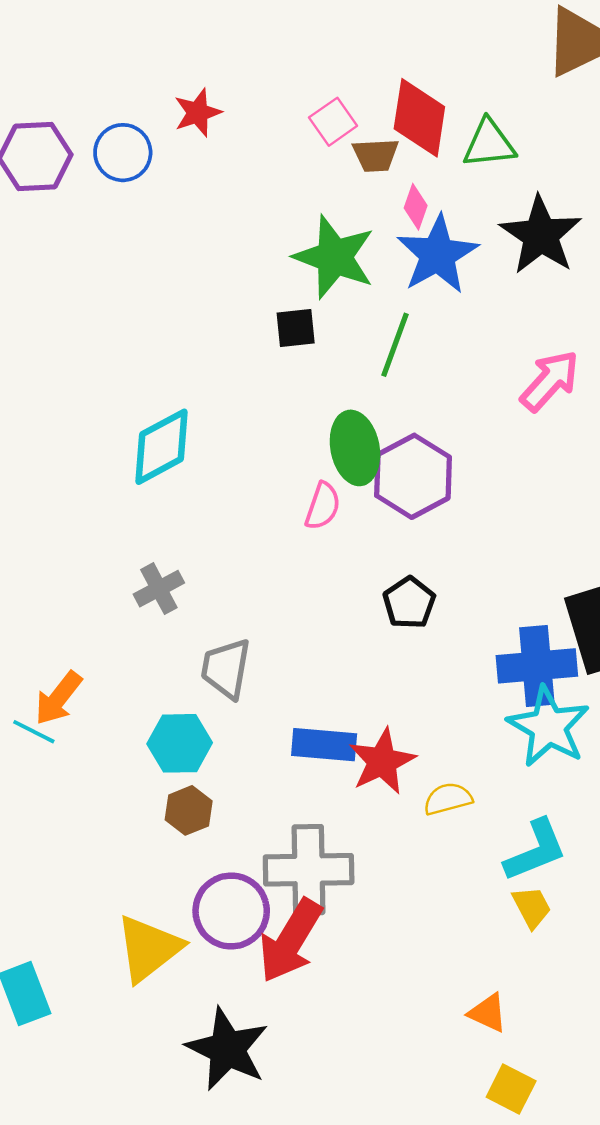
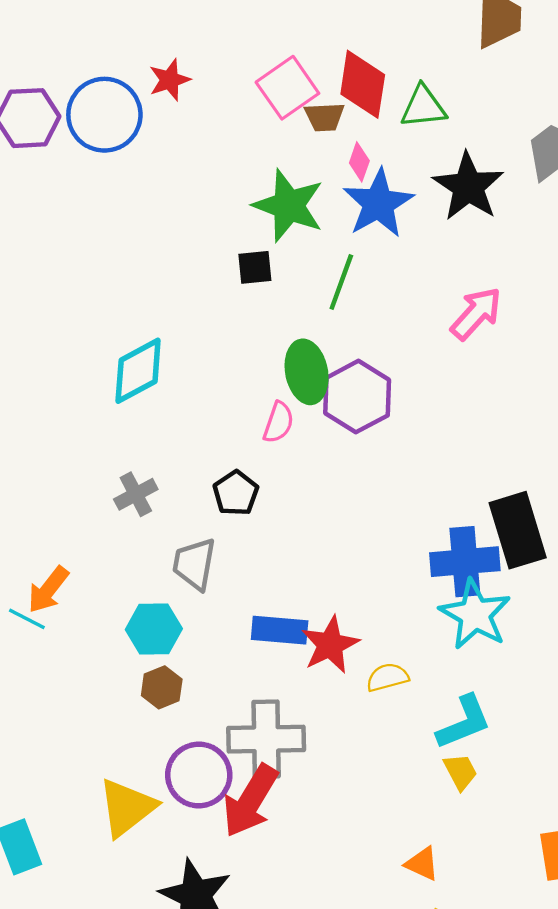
pink square: (333, 122) -> (287, 88), size x1.5
blue circle: (123, 153) -> (104, 115), size x1.5
black pentagon: (409, 603) -> (236, 493), moved

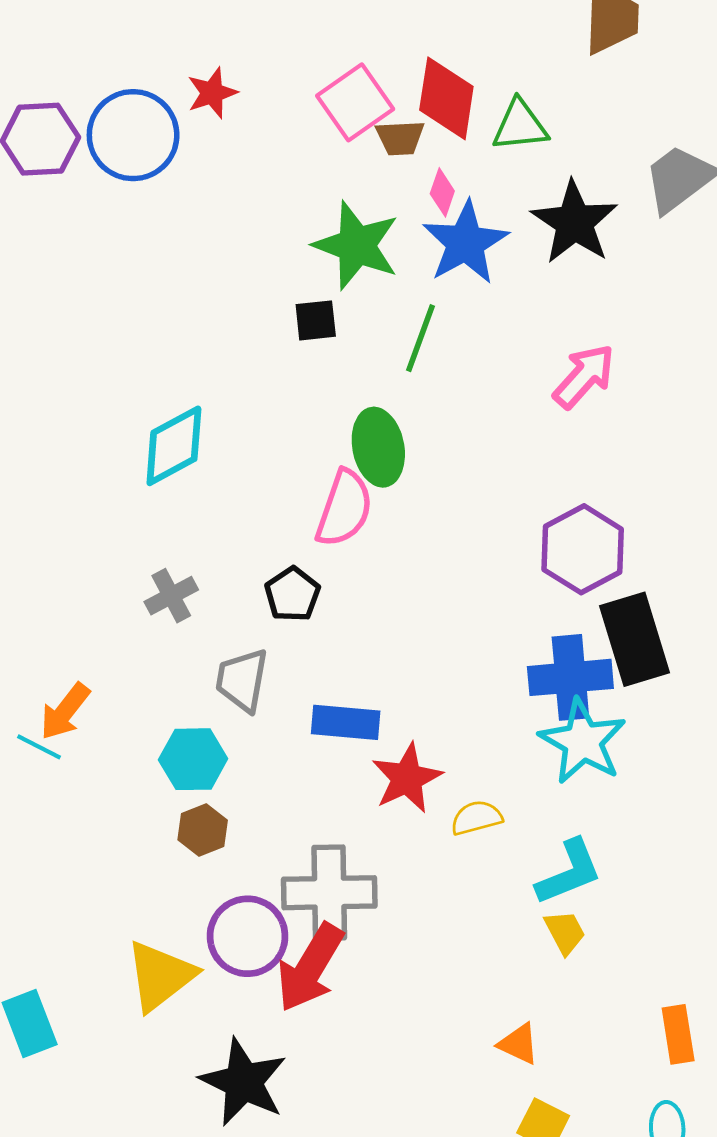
purple hexagon: (357, 397) -> (583, 549), moved
pink semicircle: (278, 422) -> (344, 508), size x1.5
blue rectangle: (280, 630) -> (346, 722), moved

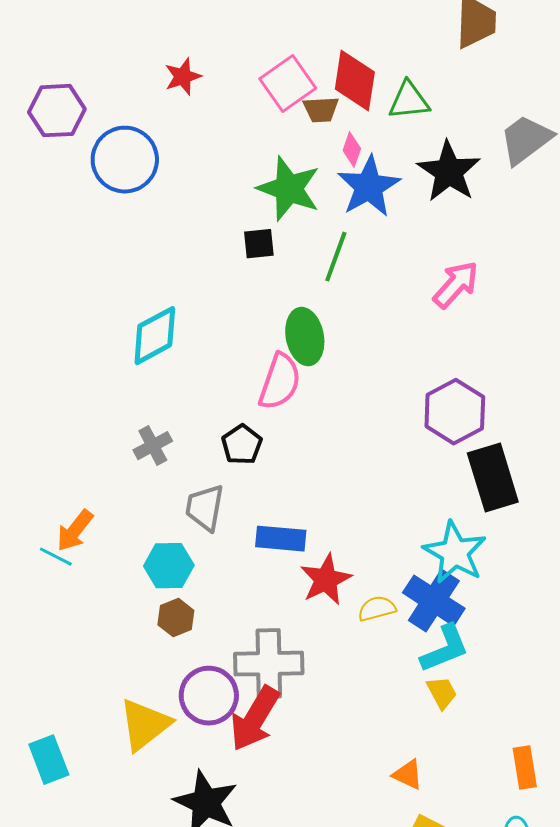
blue circle: (133, 135) -> (125, 160), moved
blue cross: (570, 677) -> (434, 601), moved, turned 38

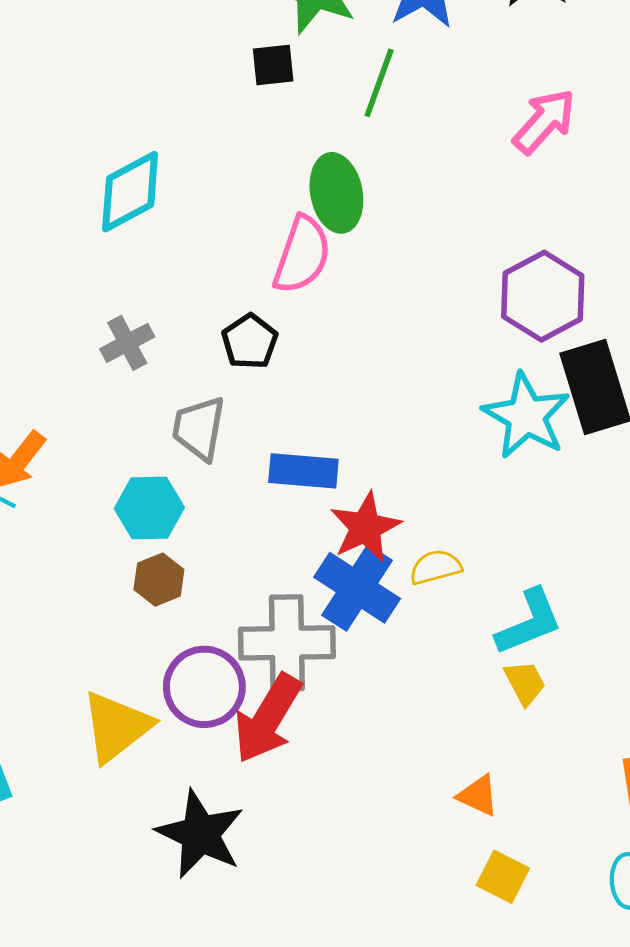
cyan star: (455, 553) -> (526, 416), moved
blue cross: (434, 601) -> (357, 588), moved

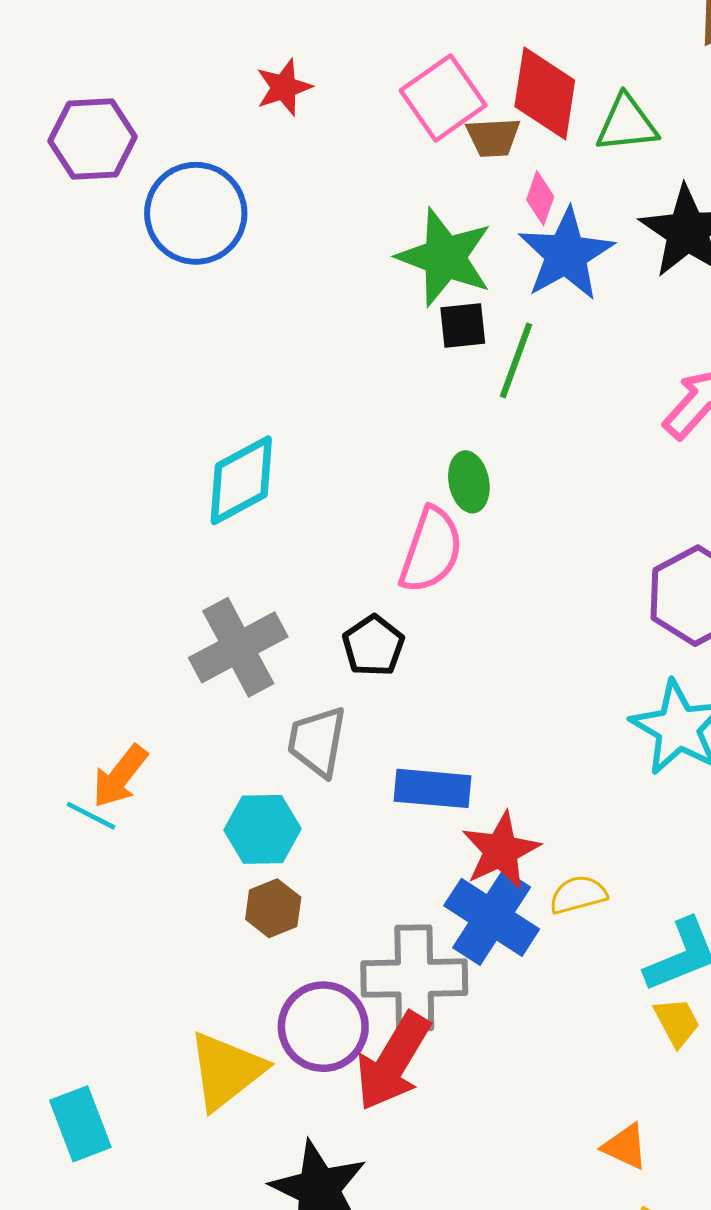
black square: (273, 65) -> (463, 326), moved
green ellipse: (336, 193) -> (469, 482), size x0.7
gray cross: (127, 343) -> (238, 647), size x1.6

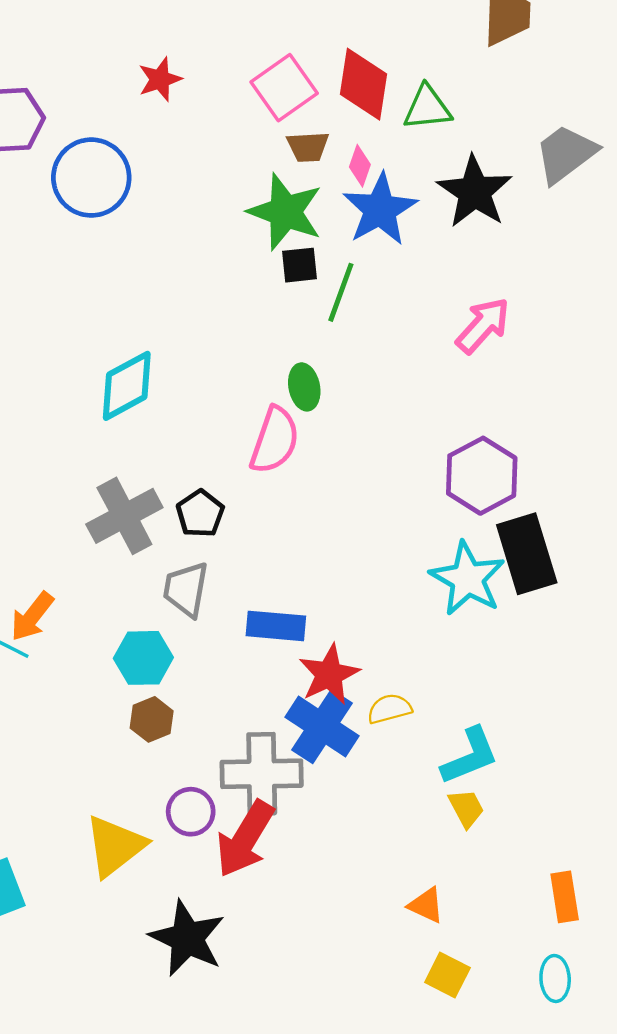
brown trapezoid: (493, 137) -> (308, 147), moved
black pentagon: (373, 646) -> (200, 514), moved
purple circle: (323, 1027) -> (191, 812), size x0.7

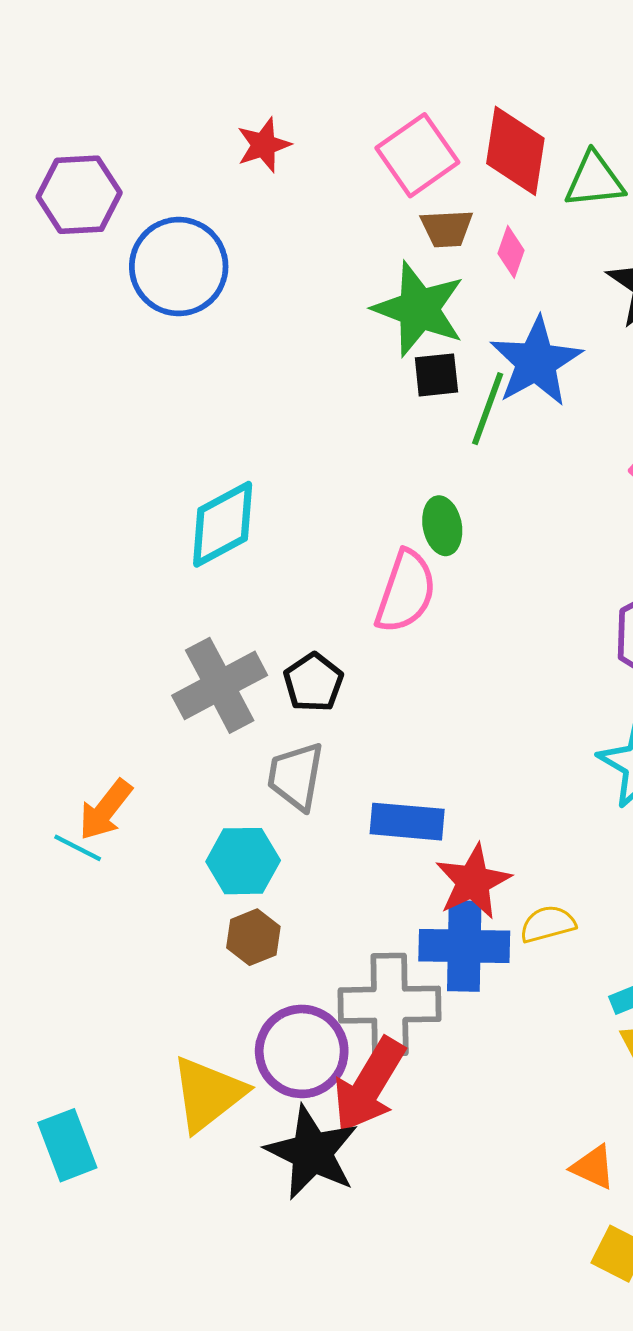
blue star: (380, 209) -> (536, 362), moved
blue cross: (322, 727) -> (464, 946), turned -32
purple circle: (191, 812) -> (302, 1051), size x1.5
black star: (187, 938) -> (312, 1152), moved

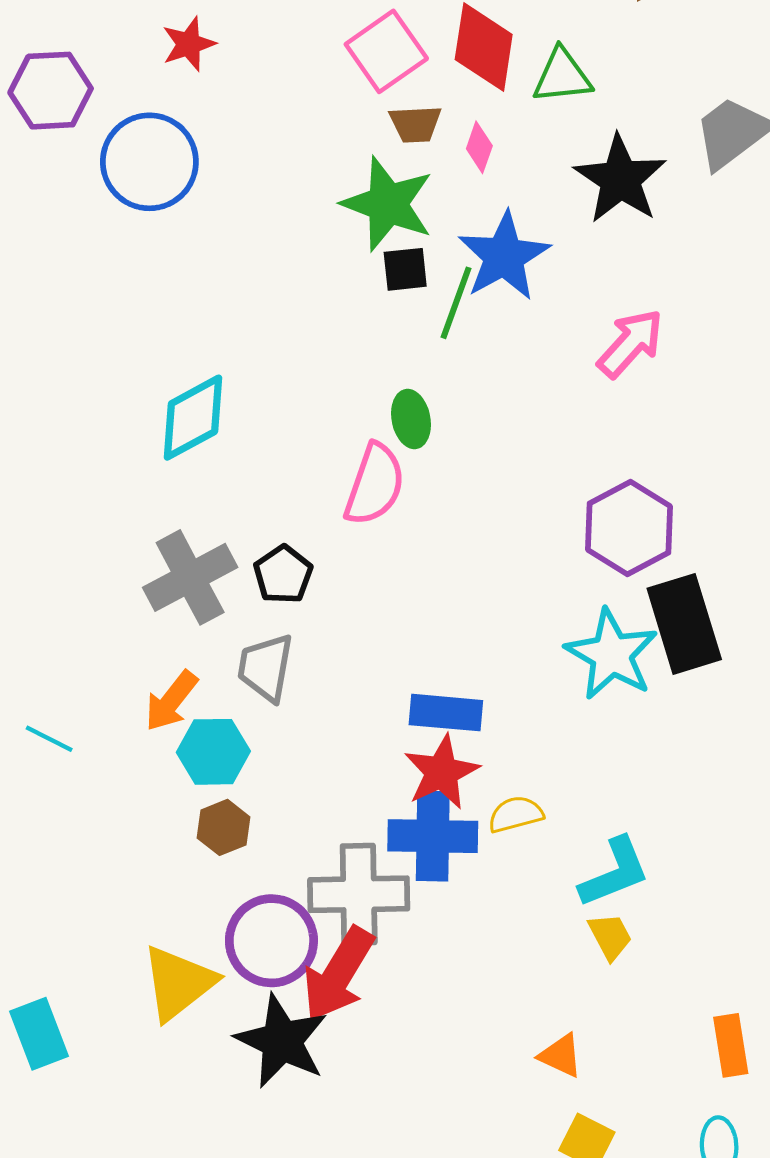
red star: (264, 145) -> (189, 44), moved
orange arrow: (105, 810) -> (171, 701), moved
blue rectangle: (407, 822) -> (446, 713), moved

